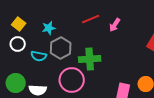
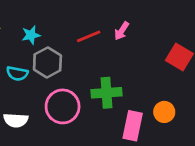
red line: (91, 19) -> (89, 36), moved
green cross: (90, 59) -> (107, 93), moved

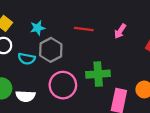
pink arrow: (122, 31) -> (120, 31), moved
red line: (89, 36) -> (84, 29), turned 30

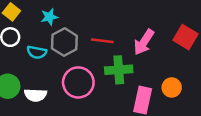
red line: (84, 29) -> (102, 41), moved
pink arrow: (120, 31) -> (144, 42), moved, size x1.5

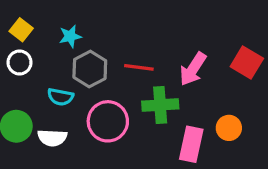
cyan semicircle: (37, 52) -> (60, 97), moved

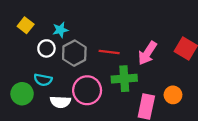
white circle: (20, 62) -> (46, 48), moved
cyan semicircle: (60, 97) -> (43, 80), moved
white semicircle: (52, 138) -> (60, 102), moved

